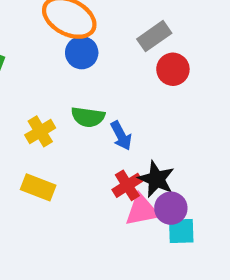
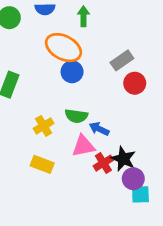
blue arrow: (121, 136) -> (99, 129), turned 144
pink triangle: (142, 210) -> (83, 146), moved

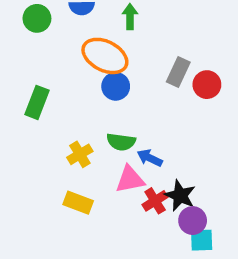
gray rectangle: (122, 60) -> (178, 72), turned -30
red circle: (135, 83) -> (207, 85), moved

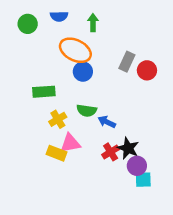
green rectangle: (37, 102) -> (44, 92), moved, turned 65
pink triangle: (130, 179) -> (70, 143), moved

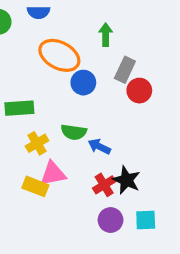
green arrow: (93, 23) -> (106, 35), moved
red circle: (147, 70) -> (139, 91), moved
blue circle: (83, 72) -> (83, 83), moved
purple circle: (137, 166) -> (111, 220), moved

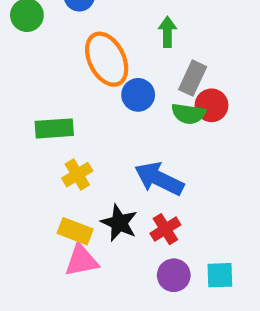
orange ellipse: (59, 55) -> (107, 59), turned 36
green semicircle: (74, 132) -> (188, 114), moved
blue arrow: (99, 146) -> (159, 179), size x1.6
pink triangle: (53, 174) -> (81, 261), moved
black star: (126, 180) -> (119, 223), moved

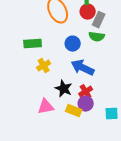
blue circle: (138, 95) -> (73, 44), moved
red circle: (212, 105) -> (88, 12), moved
yellow rectangle: (75, 231) -> (74, 111), moved
purple circle: (174, 275) -> (86, 104), moved

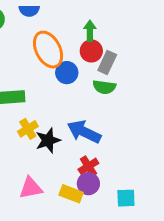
blue circle: (73, 44) -> (67, 73), moved
black star: (64, 89) -> (48, 140), moved, turned 30

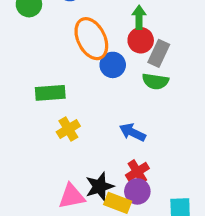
blue arrow: (84, 132) -> (132, 132), size x0.7
black star: (48, 140) -> (100, 186), moved

